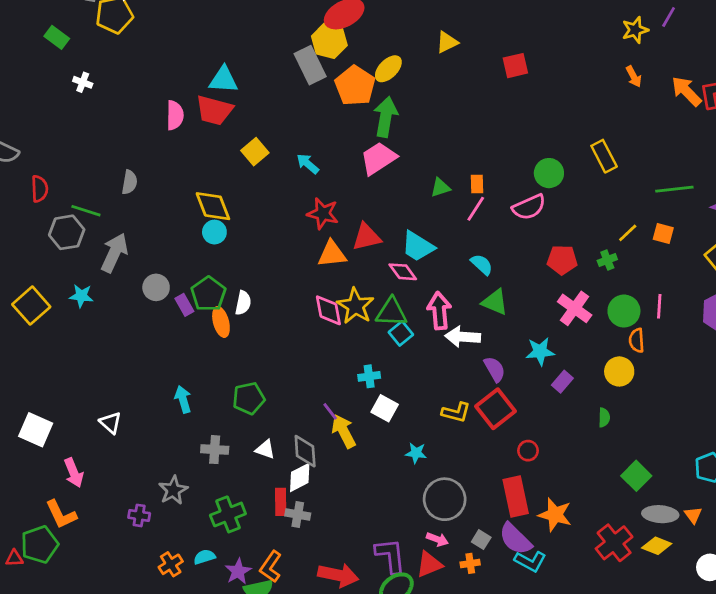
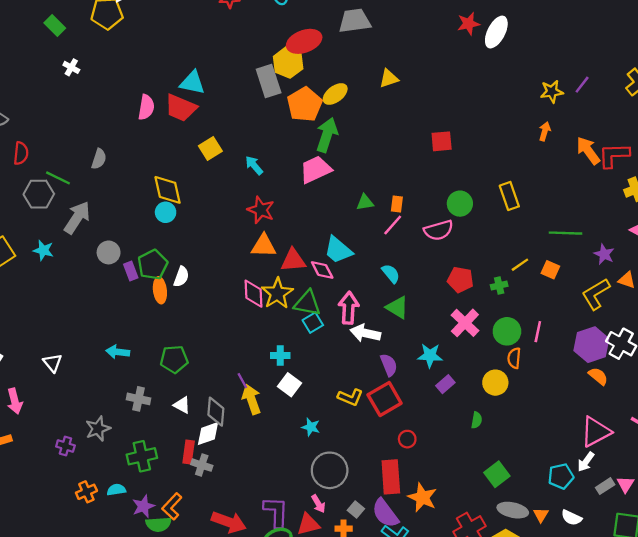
red square: (515, 66) -> (442, 141), moved
orange arrow: (634, 77) -> (545, 131), turned -144
red triangle: (367, 237) -> (293, 260), moved
cyan arrow: (183, 399) -> (118, 352), turned -75
pink arrow: (437, 539) -> (318, 504), turned 30

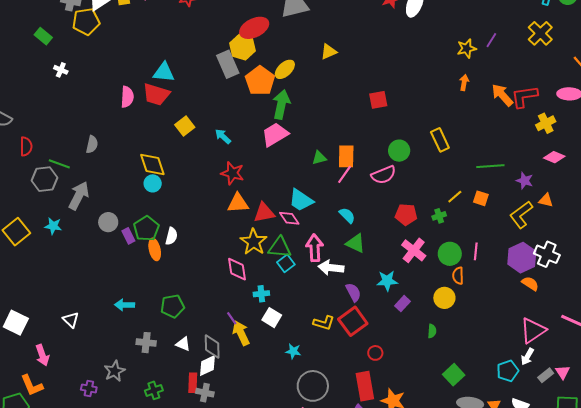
orange rectangle: (397, 204) -> (346, 156), size x1.6
pink diamond: (254, 294) -> (237, 269), moved
green cross: (142, 456) -> (154, 390), size x0.7

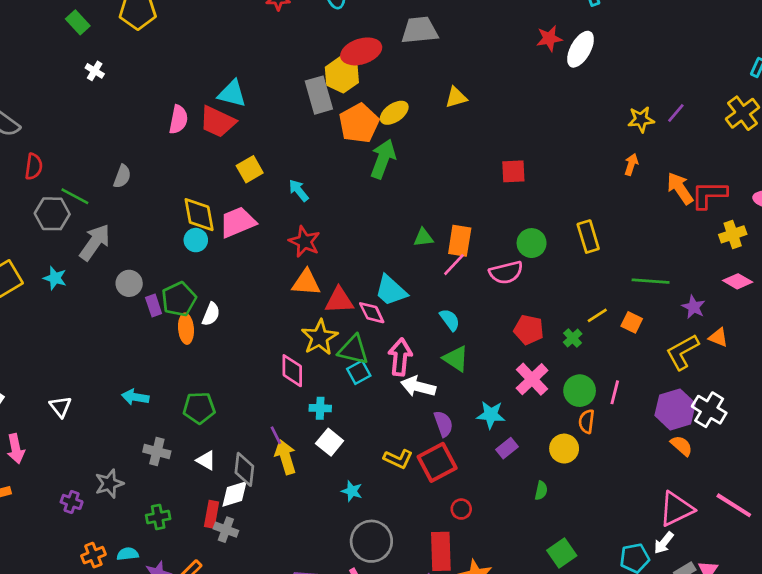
pink trapezoid: (275, 135) -> (238, 222), moved
green cross: (439, 216) -> (573, 338), turned -32

